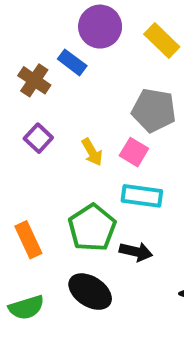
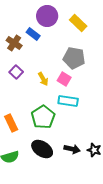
black arrow: (136, 252) -> (72, 149), moved

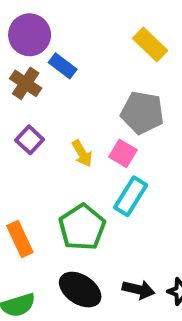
purple circle: (47, 16) -> (30, 35), moved
cyan rectangle: (68, 101) -> (131, 196), turned -66

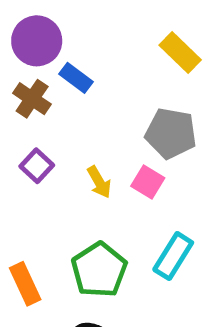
cyan rectangle: (131, 196) -> (173, 256), moved

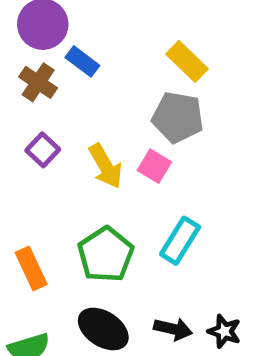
yellow rectangle: (180, 52) -> (187, 61), moved
yellow arrow: (99, 182) -> (106, 166), size x1.4

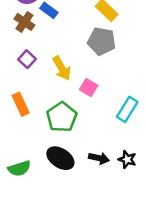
pink square: (154, 166) -> (89, 87), moved
cyan rectangle: (180, 241) -> (127, 109), moved
orange rectangle: (31, 268) -> (21, 104), moved

